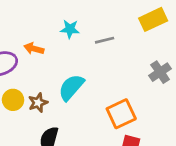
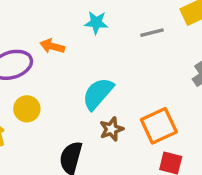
gray line: (105, 40) -> (152, 33), moved
brown star: (38, 103) -> (111, 129), moved

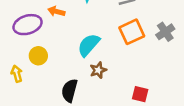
orange square: (159, 126) -> (132, 32), moved

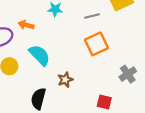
gray cross: (165, 32) -> (128, 74), moved
cyan semicircle: (89, 45) -> (40, 55), moved, turned 95

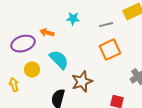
brown star: (65, 80) -> (82, 82), size x1.5

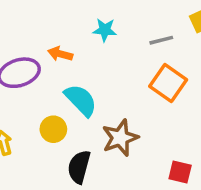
orange square: (110, 50) -> (168, 83), turned -30
yellow circle: (32, 70) -> (53, 129), moved

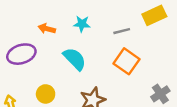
orange arrow: (60, 54) -> (47, 29), moved
cyan semicircle: (81, 100) -> (75, 59), moved

